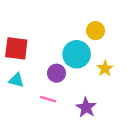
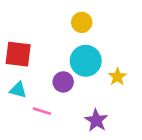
yellow circle: (96, 31) -> (82, 22), moved
pink line: (48, 99) -> (42, 111), moved

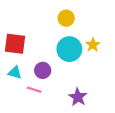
yellow star: (117, 77) -> (93, 45), moved
purple circle: (63, 82) -> (43, 70), moved

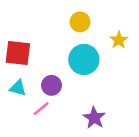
yellow star: (93, 45) -> (119, 40), moved
pink line: (34, 90) -> (41, 109), turned -56

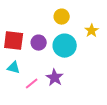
purple circle: (51, 85) -> (39, 43), moved
purple star: (94, 118) -> (55, 78), moved

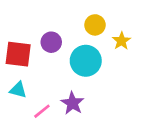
yellow circle: (62, 17) -> (95, 25), moved
purple circle: (39, 43) -> (51, 42), moved

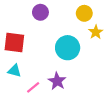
yellow circle: (95, 25) -> (84, 13), moved
purple circle: (51, 42) -> (40, 12), moved

